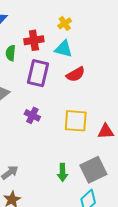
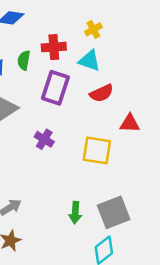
red triangle: (106, 131) -> (130, 123), moved

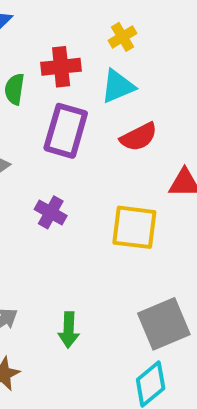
cyan triangle: (89, 61) -> (118, 86), turned -40
green arrow: (75, 213) -> (69, 330), moved

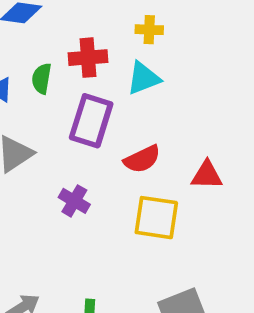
yellow cross: (122, 37) -> (149, 30), turned 32
red semicircle: (139, 137) -> (142, 159), moved

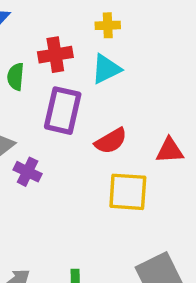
purple cross: (74, 201) -> (28, 172), moved

